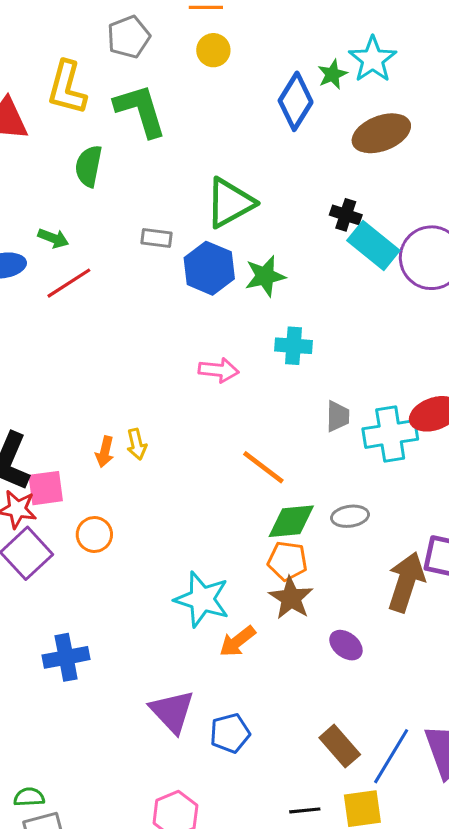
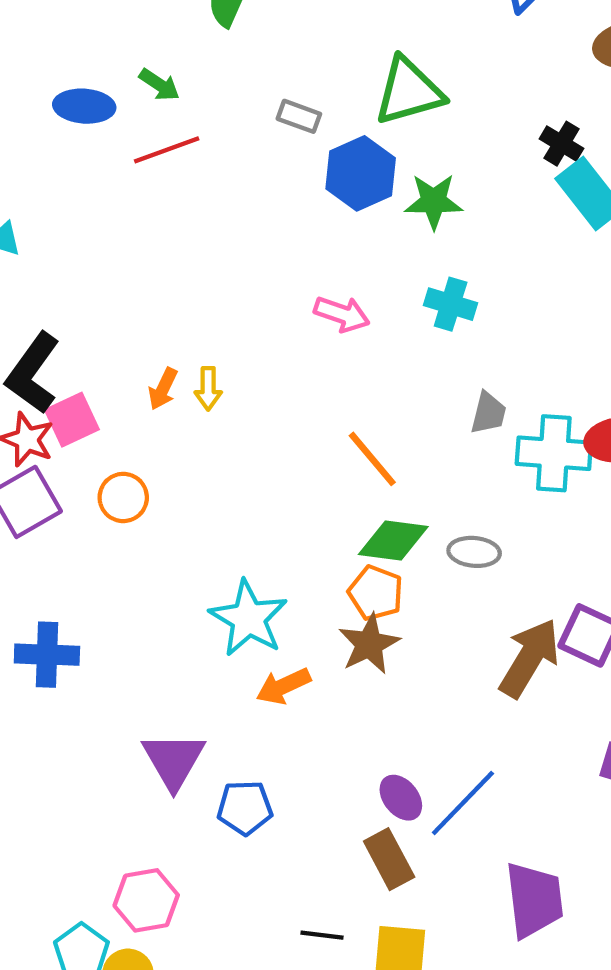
pink square: (46, 488) -> (72, 420), turned -30
purple ellipse: (346, 645) -> (401, 798), moved
blue line: (391, 756) -> (463, 803), moved

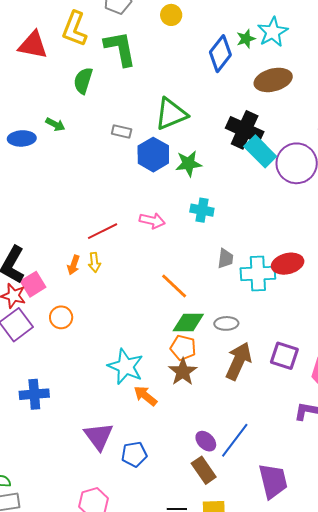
black cross: (562, 144) -> (245, 130), size x1.8
red line: (167, 150) -> (103, 231), moved
brown arrow: (529, 658) -> (238, 361), moved
orange arrow: (283, 686) -> (145, 396), turned 70

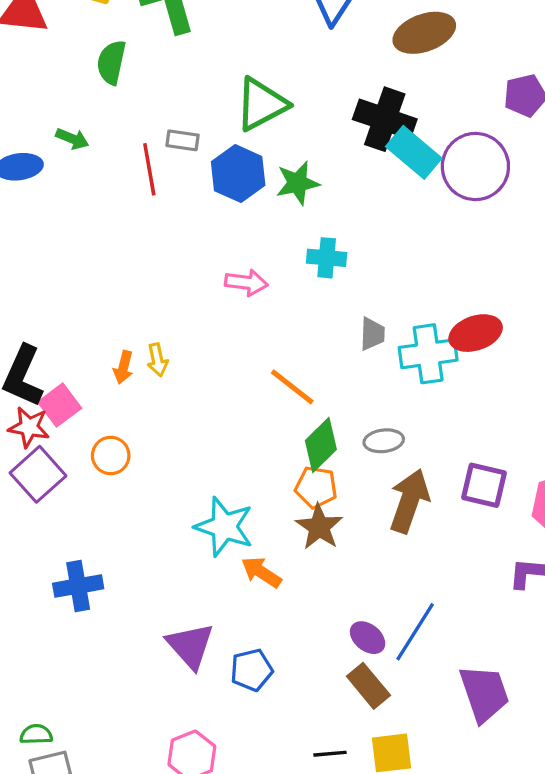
red line: (103, 231) -> (149, 169), moved, turned -68
green diamond: (188, 323) -> (321, 445), turned -40

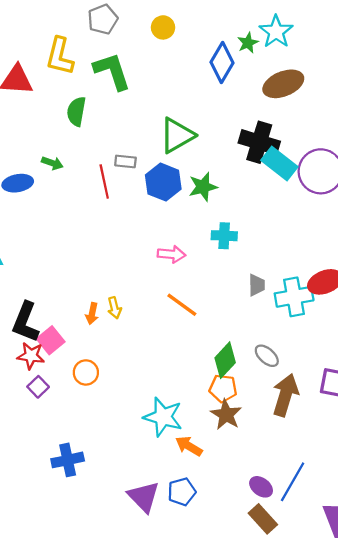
orange line: (292, 387) -> (182, 305), moved
gray ellipse: (384, 441) -> (267, 356), turned 50
purple square: (38, 474) -> (38, 387), size x0.6
blue pentagon: (252, 670) -> (182, 492), moved

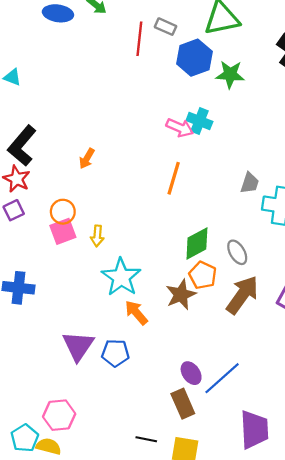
cyan cross: (224, 236) -> (199, 121), moved
orange line: (182, 305) -> (174, 178), turned 52
yellow arrow: (114, 308) -> (97, 236), moved
pink square: (51, 340) -> (63, 231), moved
orange pentagon: (223, 388) -> (203, 275), moved

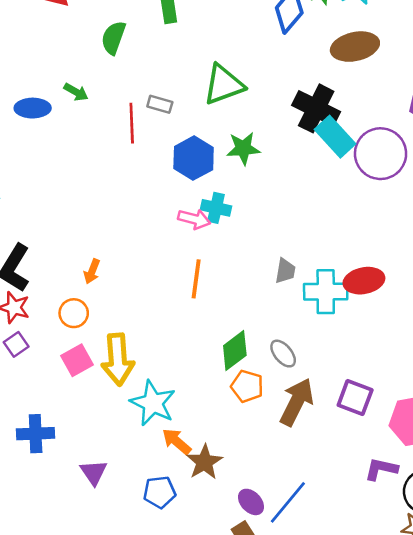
blue hexagon: (194, 58) -> (194, 158), moved
orange circle: (63, 212) -> (74, 313), moved
yellow arrow: (97, 236) -> (118, 359), size x2.0
brown star: (181, 295) -> (204, 462), moved
purple triangle: (78, 346) -> (94, 472), moved, size x0.7

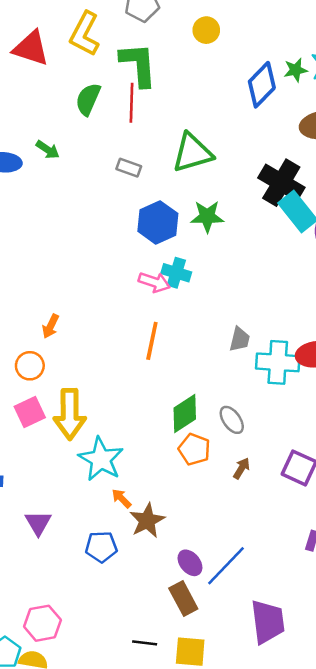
red line: (132, 123) -> (132, 103), moved
brown arrow: (297, 402) -> (242, 468), size x0.5
orange arrow: (177, 441) -> (121, 498), size x0.7

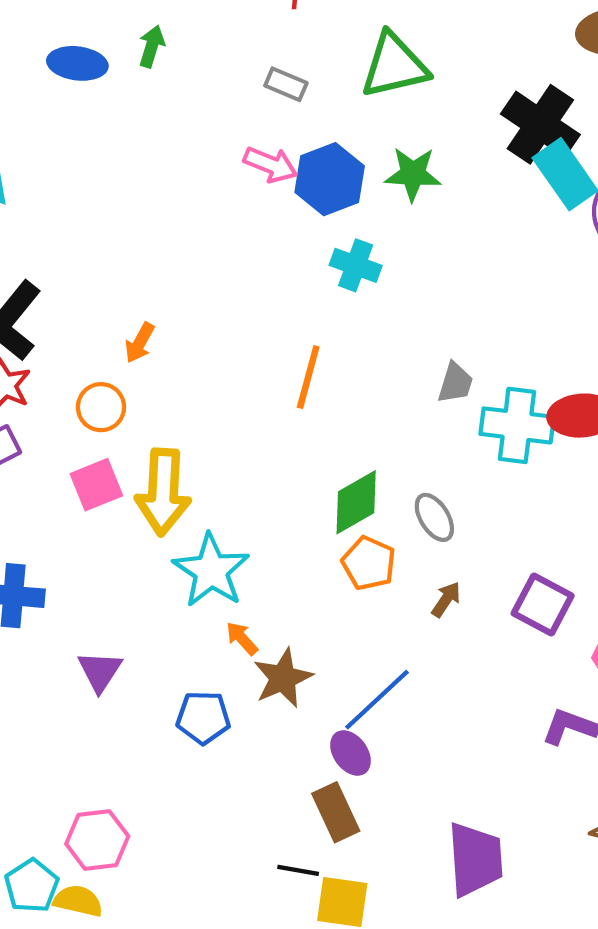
green arrow: (48, 150) -> (152, 46), turned -110
pink arrow: (154, 282) -> (270, 165), moved
blue line: (226, 566) -> (377, 700), moved
black line: (145, 643) -> (298, 870), moved

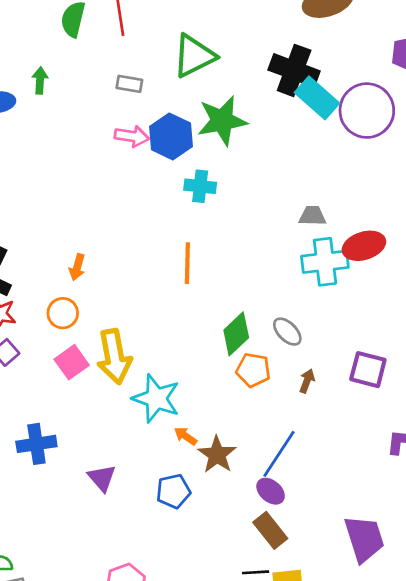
green star: (413, 174) -> (222, 121), size x1.4
gray trapezoid: (455, 383) -> (312, 216), moved, turned -92

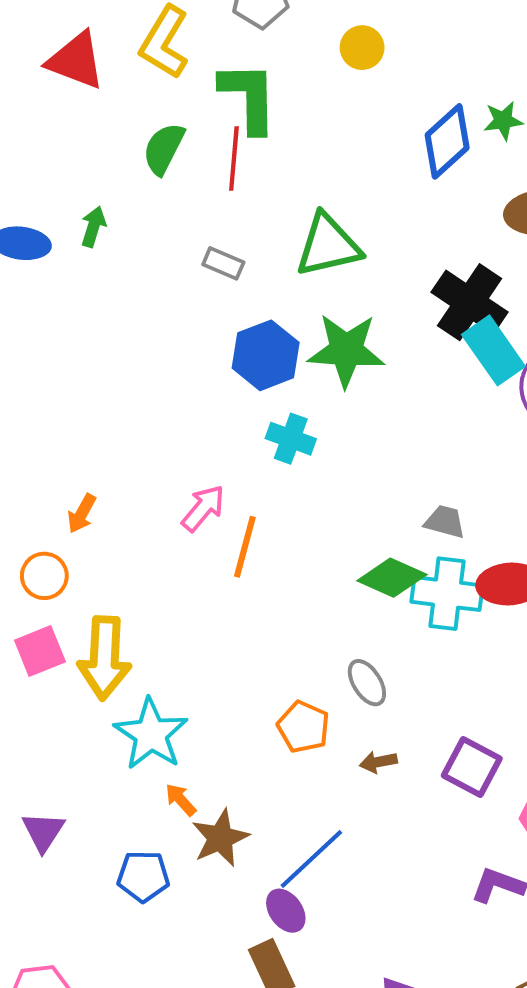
pink arrow: (132, 136) -> (203, 508), moved, turned -72
green diamond: (236, 334) -> (392, 578), moved, turned 54
brown arrow: (307, 381) -> (378, 762), turned -135

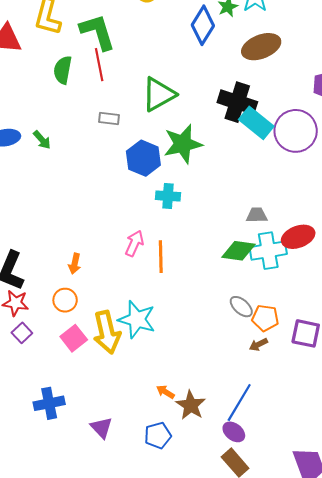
green arrow: (93, 227) -> (42, 140), moved, turned 138
orange pentagon: (303, 727) -> (265, 318), moved
cyan star: (151, 734) -> (137, 319), moved

